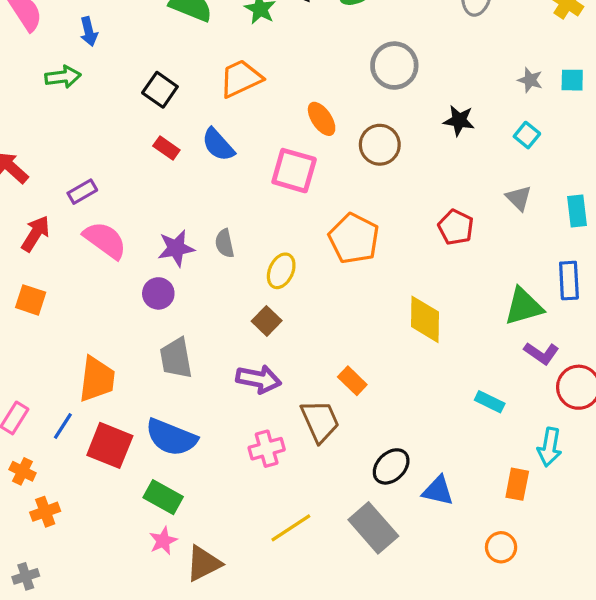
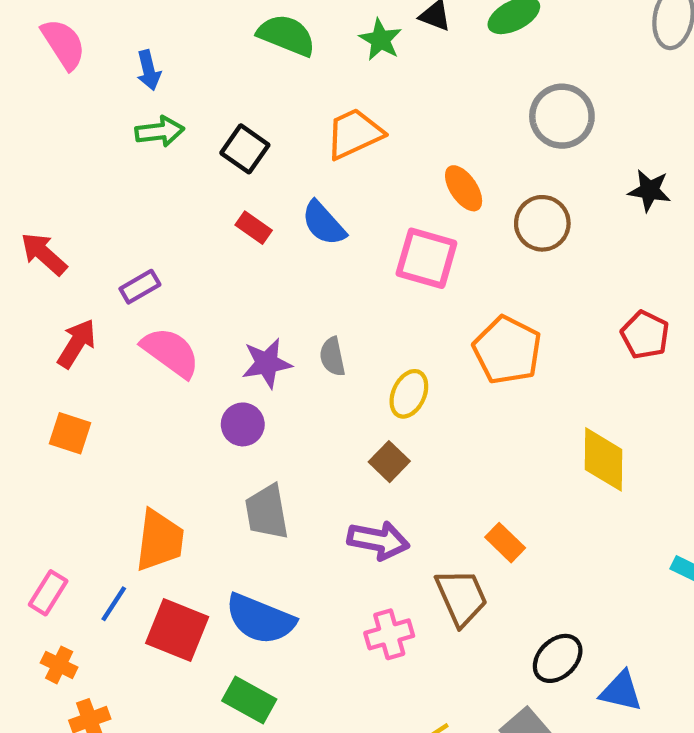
green arrow: (63, 77) -> (160, 131), moved

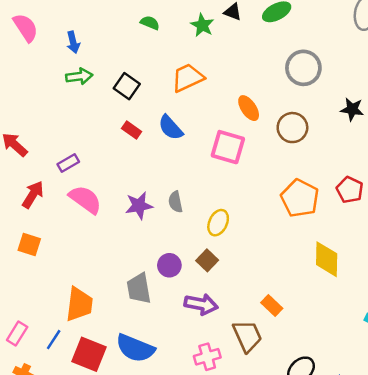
green semicircle: (286, 35) -> (150, 23), size x0.6
orange pentagon: (507, 350) -> (300, 198), moved
purple circle: (243, 424) -> (169, 265), moved

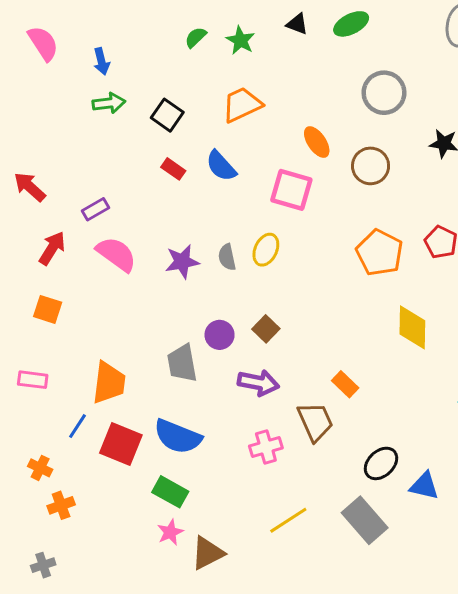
green semicircle: (150, 23) -> (196, 37), turned -66
green star: (202, 25) -> (240, 40), moved
yellow ellipse: (218, 223) -> (266, 250), moved
pink rectangle: (17, 334) -> (33, 380), moved, turned 65

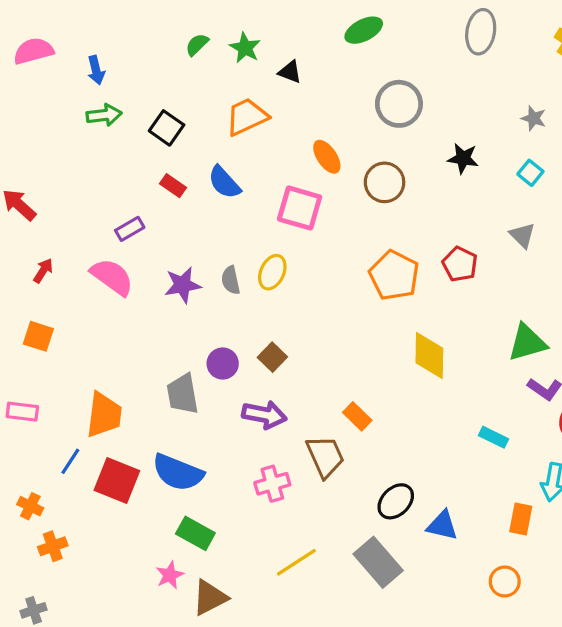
black triangle: (297, 24) -> (290, 72), moved
pink semicircle: (43, 43) -> (34, 51), turned -72
purple rectangle: (95, 209) -> (130, 229), moved
red arrow: (52, 248) -> (43, 271), size x0.7
green rectangle: (170, 492) -> (195, 533), moved

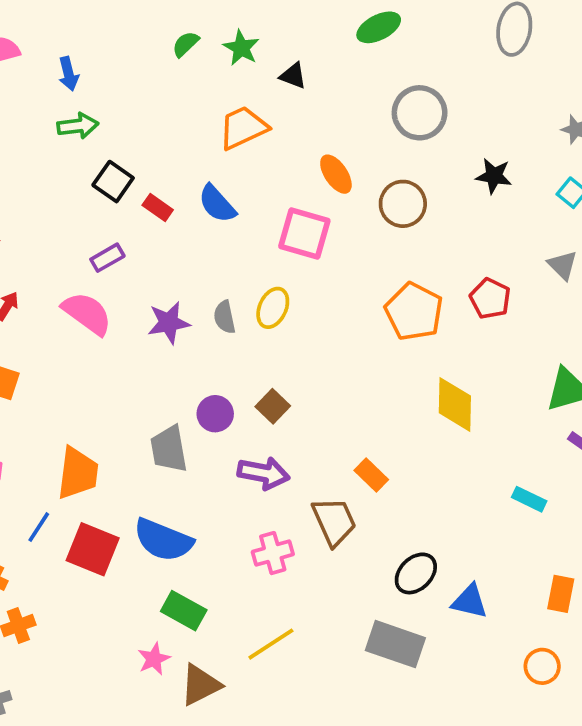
black square: (167, 128) -> (113, 182), moved
yellow line: (296, 562) -> (271, 644), moved
gray rectangle: (378, 562) -> (395, 644), turned -30

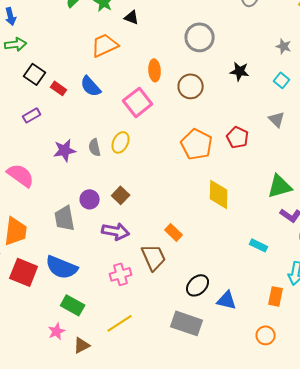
orange ellipse: (336, 174) -> (155, 70), turned 30
pink square: (304, 234) -> (138, 102), turned 36
pink semicircle: (87, 313) -> (21, 175), moved
brown triangle: (200, 685) -> (82, 345), size x0.7

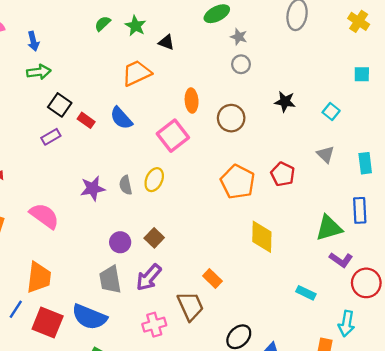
gray circle: (200, 37) -> (241, 64), size x0.6
gray star: (284, 46) -> (239, 37), moved
purple rectangle: (32, 115) -> (51, 137), moved
gray trapezoid: (65, 218) -> (110, 280), moved
purple arrow: (116, 231) -> (149, 277), turned 120

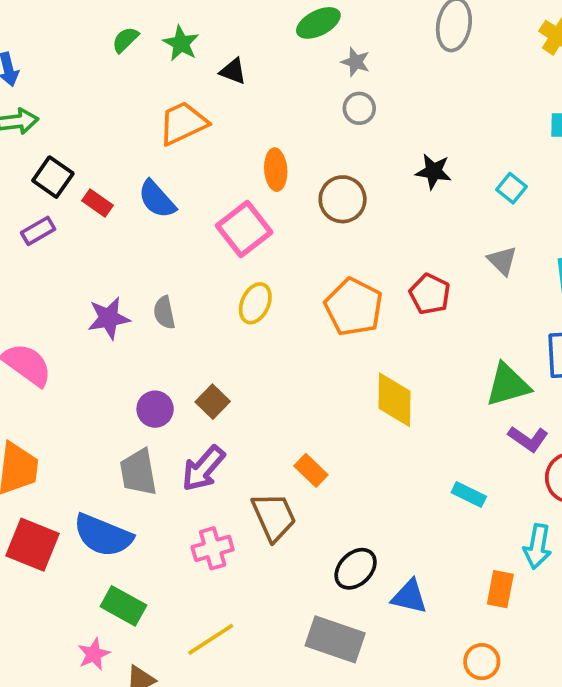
yellow ellipse: (154, 180) -> (255, 303), moved

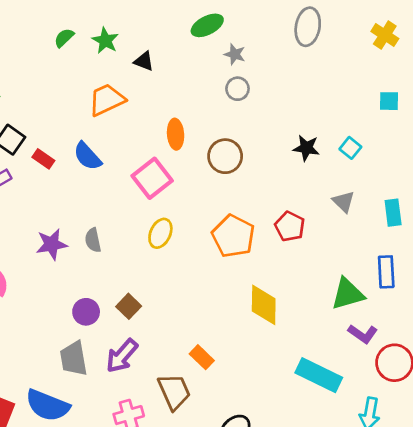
black star: (434, 171) -> (306, 148), moved
cyan rectangle: (469, 494) -> (319, 375), size x1.8

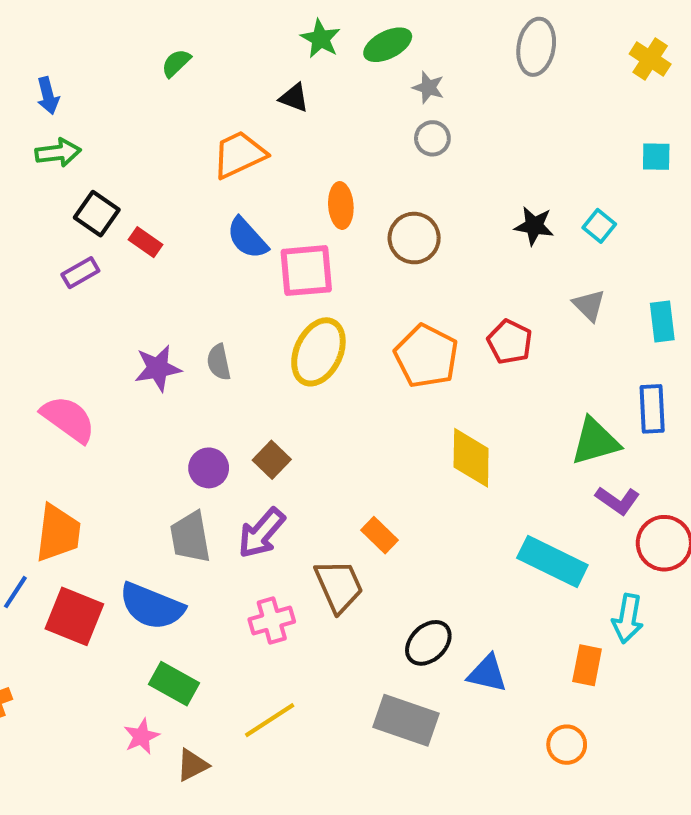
green star: (105, 41) -> (321, 39), moved
blue semicircle: (87, 156) -> (247, 238), moved
pink square: (152, 178) -> (306, 271), turned 33
yellow ellipse: (160, 233) -> (318, 352), size x1.5

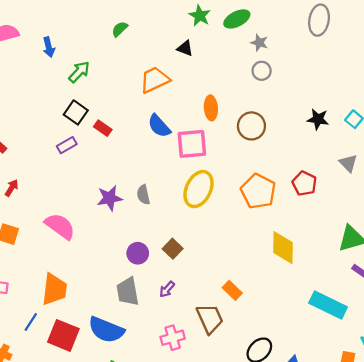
green arrow: (58, 153) -> (79, 72), moved, turned -40
purple arrow: (262, 533) -> (167, 289), size x0.6

